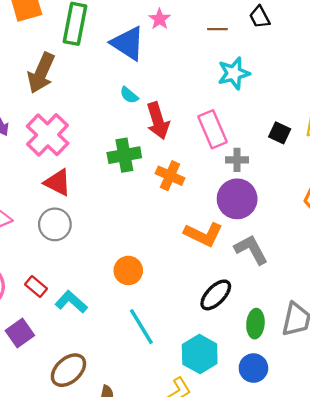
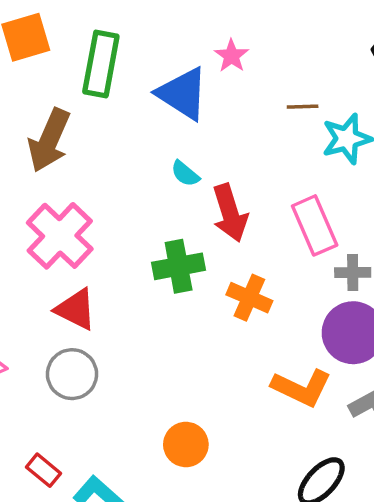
brown line: (217, 29) -> (303, 107), moved

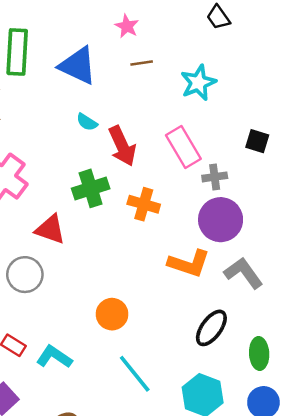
pink star: (231, 56) -> (127, 26), moved
brown line: (303, 107) -> (142, 63), moved
red triangle: (76, 309) -> (50, 229), moved

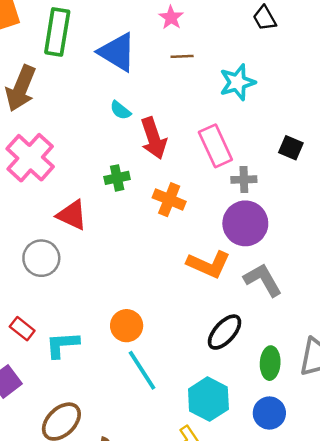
green cross: (91, 188) -> (117, 178), size x0.7
orange circle: (112, 314) -> (127, 326), moved
cyan L-shape: (54, 357) -> (62, 345), turned -44

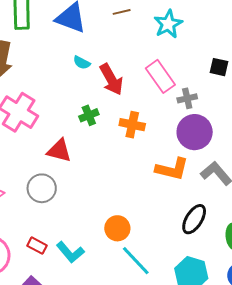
cyan L-shape: (62, 345) -> (70, 252), turned -116

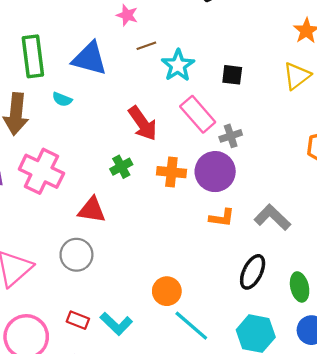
cyan star: (168, 24) -> (178, 65), moved
cyan semicircle: (82, 63) -> (62, 99), moved
black square: (219, 67) -> (232, 75), moved
purple circle: (195, 132) -> (215, 172), moved
orange L-shape: (172, 169) -> (222, 218), size x0.7

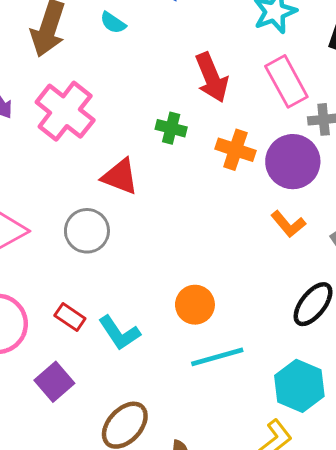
green cross: (121, 167) -> (171, 128), turned 30
orange L-shape: (222, 218) -> (288, 224), turned 30
cyan line: (191, 326) -> (217, 357), turned -69

